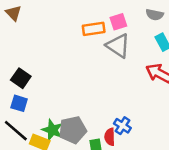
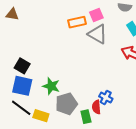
brown triangle: (13, 13) -> (12, 14), turned -32
blue square: (19, 103) -> (22, 86), size x1.5
green star: (52, 130) -> (51, 86), moved

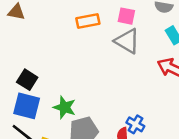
pink square: (96, 15) -> (126, 16), turned 32
orange rectangle: (77, 22) -> (88, 21), moved

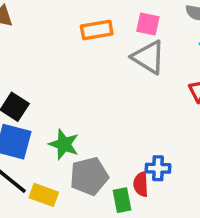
blue cross: (135, 124) -> (158, 168), turned -30

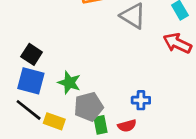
red semicircle: (141, 184) -> (127, 126), moved, turned -102
green rectangle: (122, 200) -> (100, 125), moved

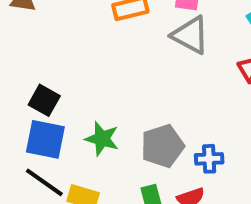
gray pentagon: (89, 107) -> (162, 146), moved

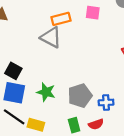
gray triangle: (190, 35) -> (51, 37), moved

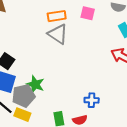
gray triangle: (51, 37) -> (58, 34), moved
gray pentagon: (80, 96) -> (23, 96), moved

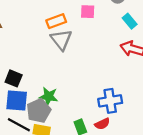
gray triangle: (58, 34) -> (61, 40), turned 30
blue cross: (92, 100) -> (110, 101), size x1.5

